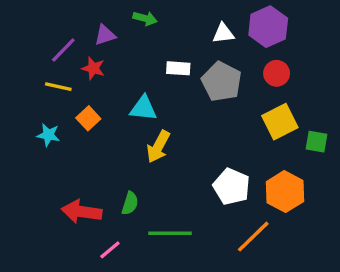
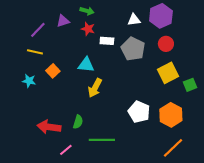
red star: (93, 68) -> (88, 29), moved
green square: (317, 142) -> (190, 85), turned -32
orange line: (253, 237) -> (173, 148), moved

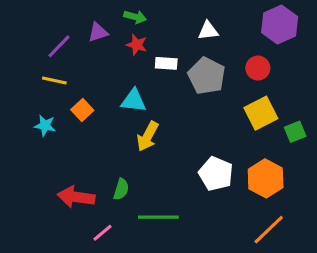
purple hexagon: (161, 16) -> (280, 25), moved

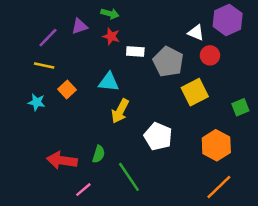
white triangle: (208, 31) -> (196, 33), moved, turned 30
yellow square: (261, 113) -> (195, 92), moved
white pentagon: (216, 174) -> (158, 136), moved
green line: (158, 217) -> (129, 177), turned 56

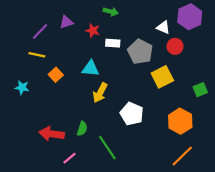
green arrow: (110, 14) -> (111, 12), moved
cyan star: (37, 102) -> (22, 87), moved

